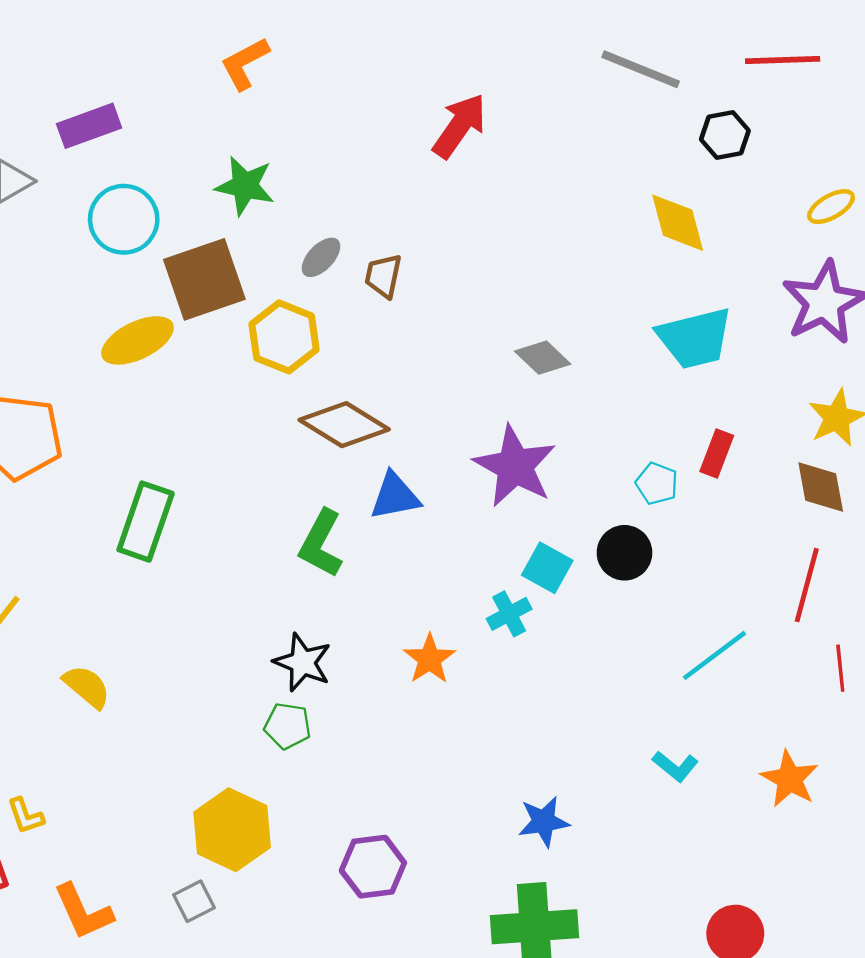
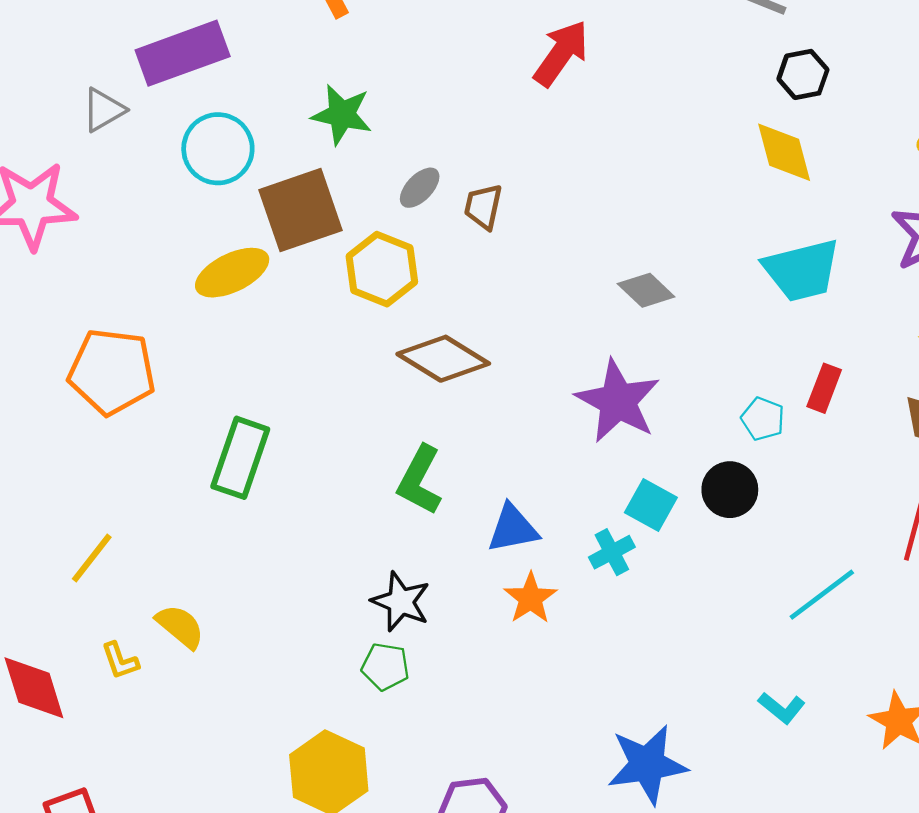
purple rectangle: (89, 126) -> (183, 53), size x1.4
black hexagon: (725, 135) -> (803, 74), moved
blue triangle: (395, 496) -> (513, 529), moved
yellow L-shape: (26, 816) -> (120, 661), moved
blue star: (544, 822) -> (647, 764), size x1.5

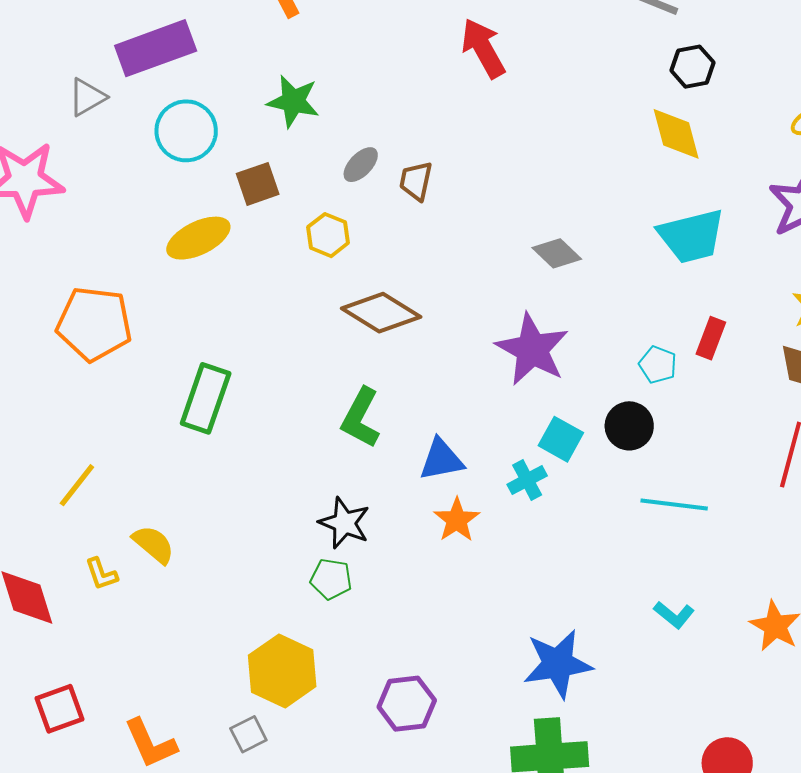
red arrow: (561, 53) -> (483, 48), turned -64
brown square: (300, 210) -> (258, 184), size x0.6
yellow hexagon: (382, 269) -> (328, 235), size x0.7
cyan line: (822, 595) -> (674, 505), moved, turned 44

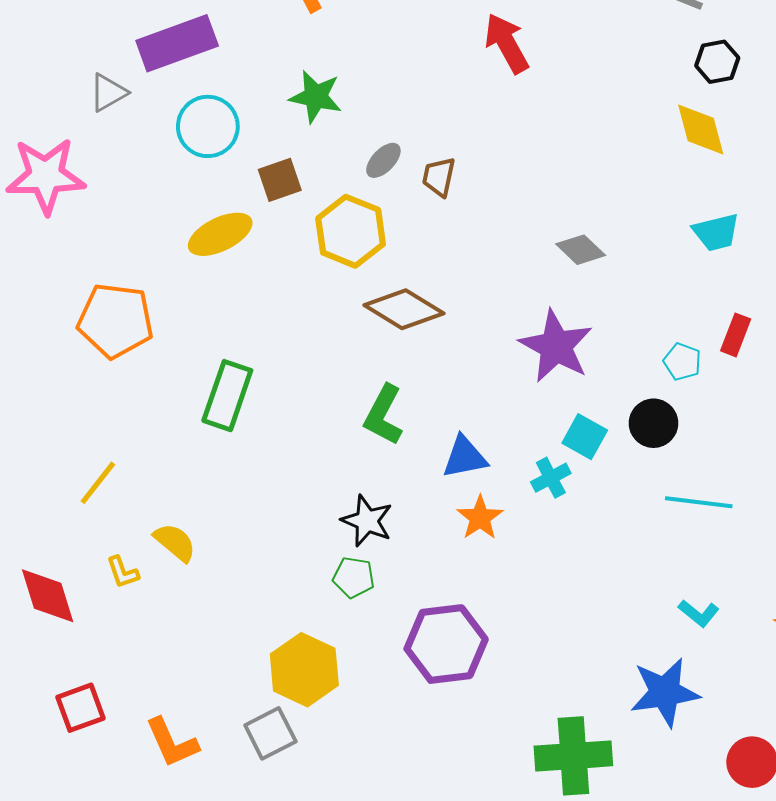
yellow hexagon: (328, 235) -> (351, 231), size x1.6
cyan trapezoid: (691, 236) -> (716, 232), size x0.7
blue star: (558, 664) -> (665, 692), moved
purple hexagon: (407, 704) -> (446, 644), moved, size x1.4
gray square: (248, 734) -> (270, 733), size x1.4

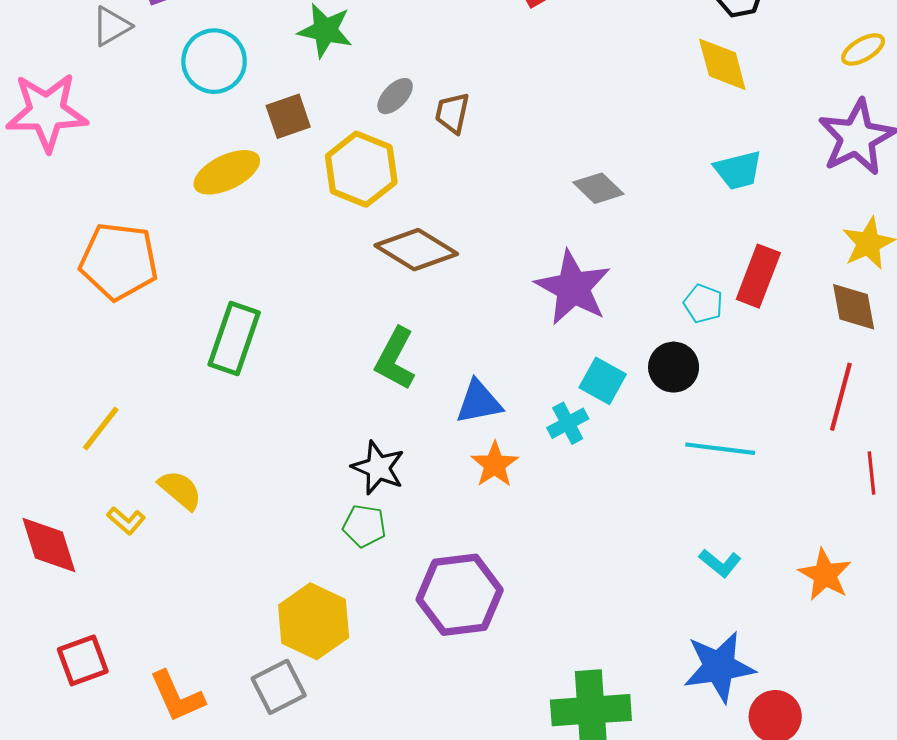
red rectangle: (736, 335) -> (758, 276), size x1.4
yellow L-shape: (123, 572) -> (126, 521), turned -30
blue star: (665, 692) -> (719, 667), moved

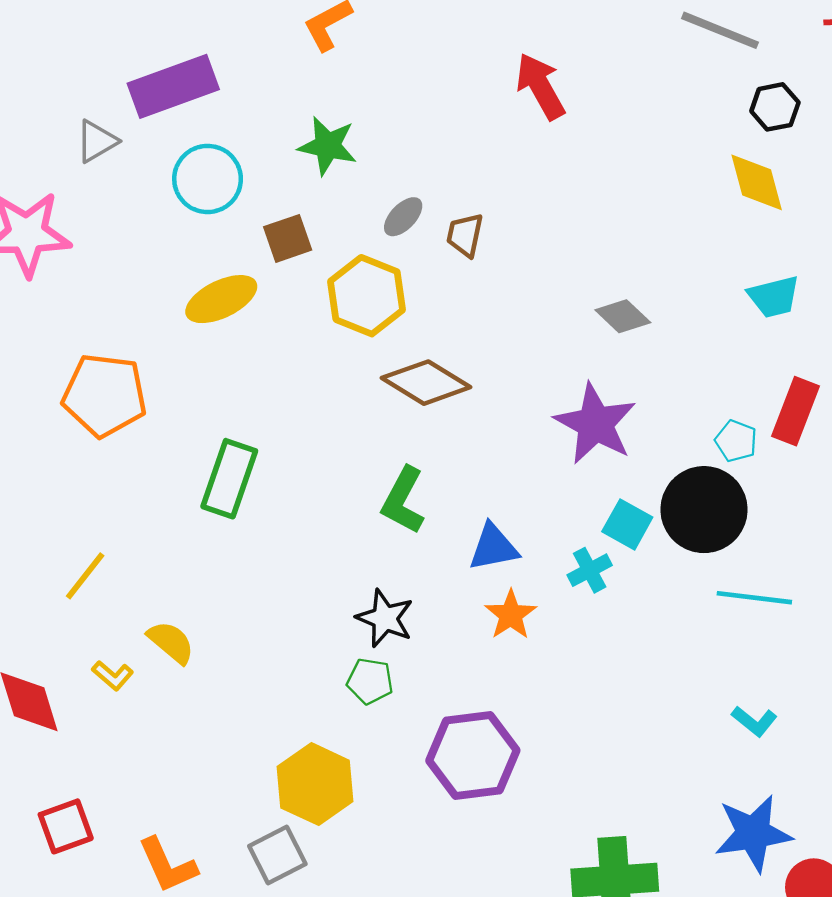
black circle: (674, 367) -> (704, 510), size x1.6

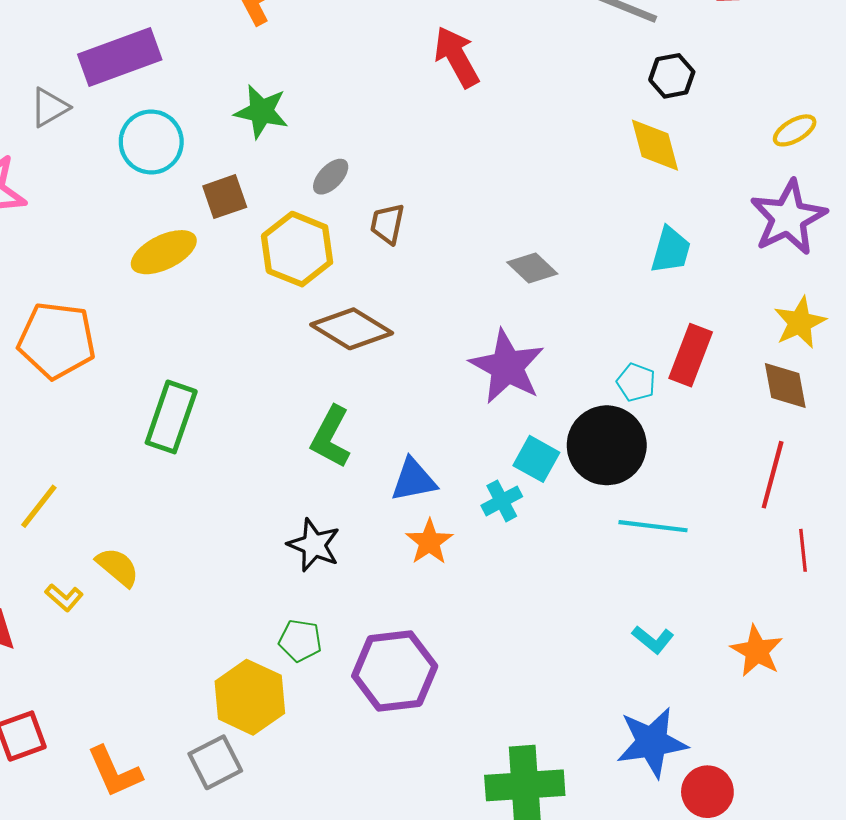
brown trapezoid: (465, 235) -> (387, 224), moved
cyan trapezoid: (774, 297) -> (671, 250), turned -60
green pentagon: (370, 681) -> (300, 641), moved

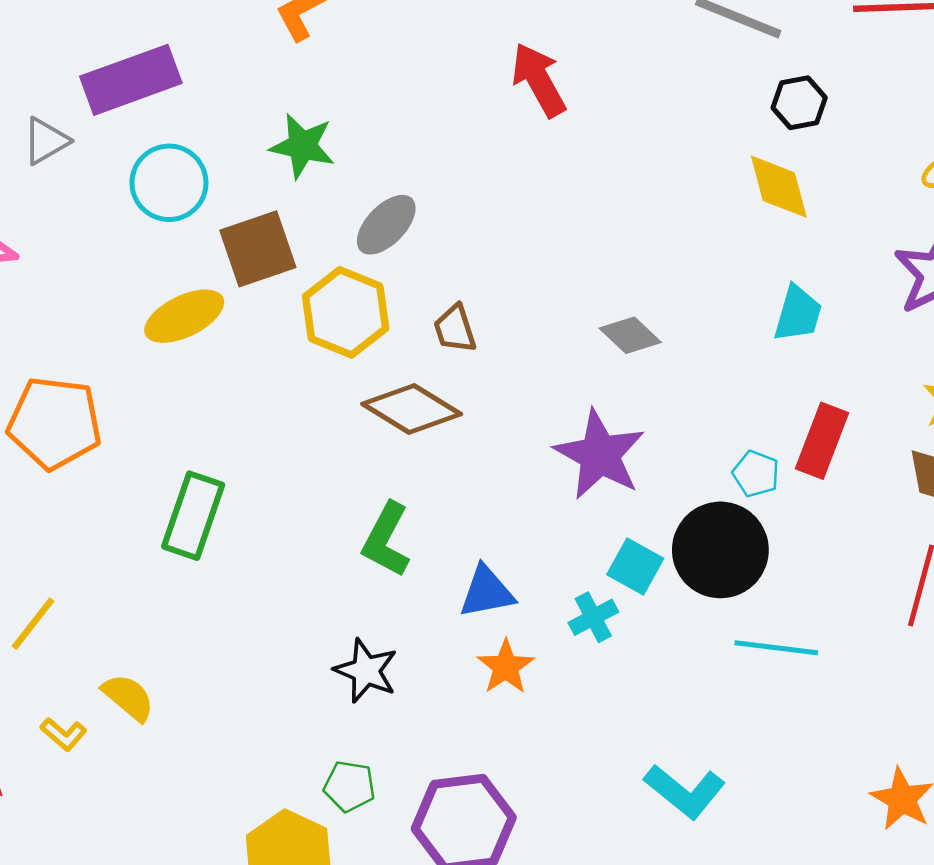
gray ellipse: (331, 177) -> (386, 225), size x1.4
brown square: (225, 197) -> (258, 249), size x1.4
brown trapezoid: (387, 224) -> (455, 329), moved, turned -30
cyan L-shape: (653, 639) -> (685, 791), moved, size x1.6

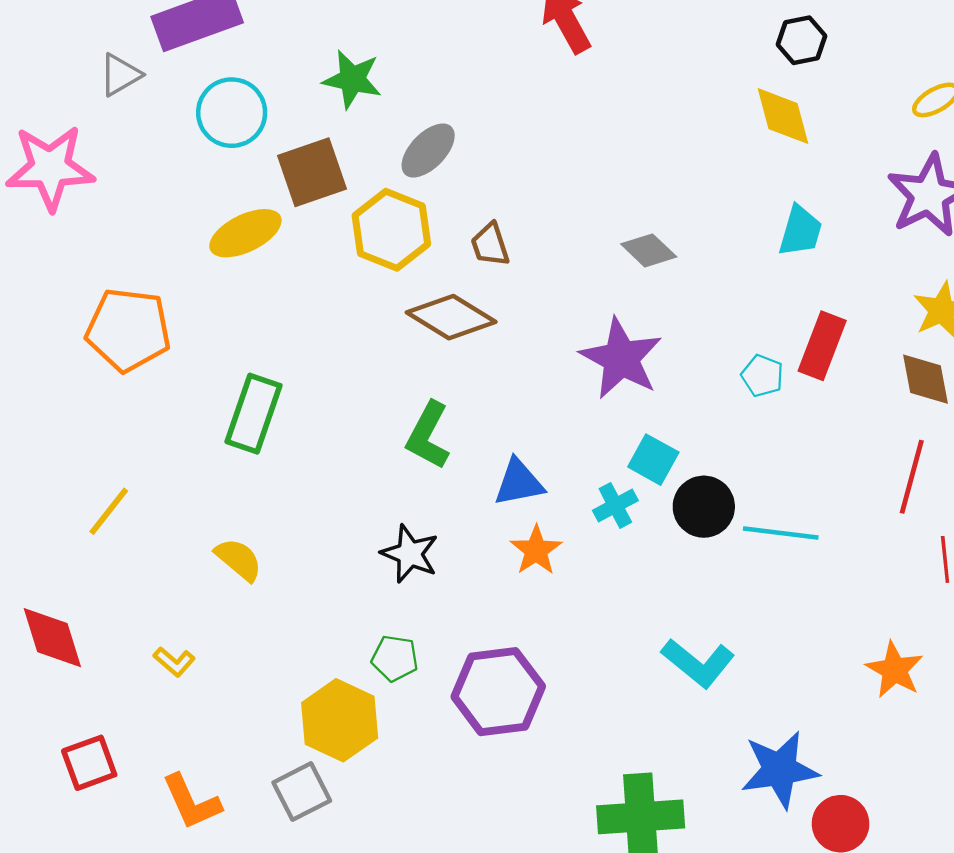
black circle: (720, 550) -> (704, 507), moved, size x0.7
yellow semicircle: (128, 697) -> (239, 559), moved
yellow L-shape: (64, 734) -> (174, 662), moved

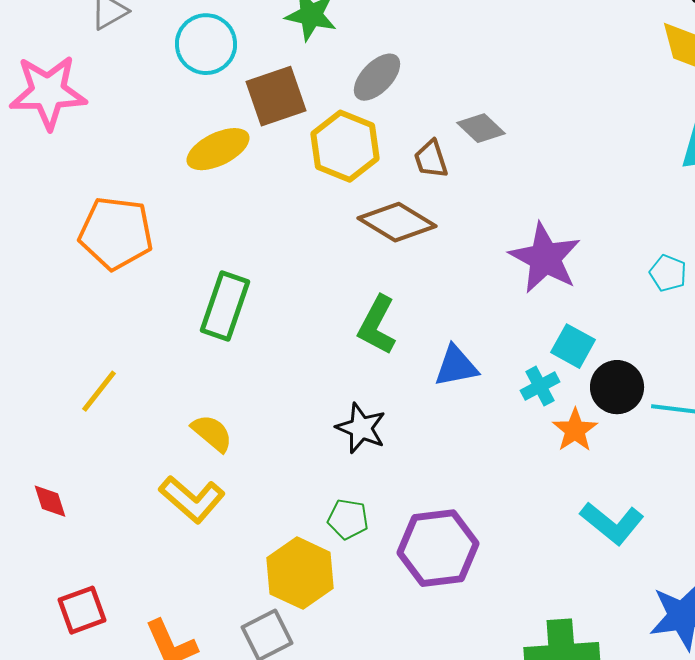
gray diamond: (649, 250) -> (481, 128), moved
orange star: (536, 550) -> (575, 430), moved
red diamond: (52, 638) -> (50, 501), size x0.6
yellow L-shape: (174, 662) -> (192, 499), moved, size x1.8

